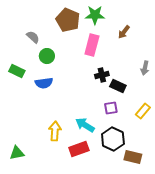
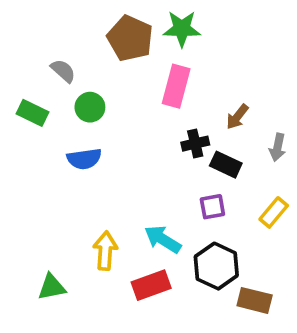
brown arrow: (124, 32) -> (237, 117), moved
gray arrow: (145, 68) -> (278, 147), moved
green rectangle: (17, 71) -> (33, 113), moved
green triangle: (17, 153) -> (52, 287), moved

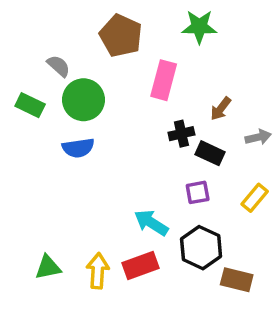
green star: (182, 29) -> (199, 27), moved
green circle: (90, 107) -> (83, 100), size x1.5
gray arrow: (278, 147) -> (258, 137), turned -115
yellow arrow: (105, 251) -> (98, 271), moved

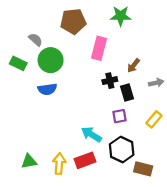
brown pentagon: (121, 36) -> (73, 21), turned -30
black rectangle: (210, 153) -> (127, 92), turned 49

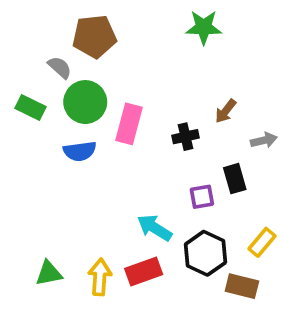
brown pentagon: (73, 21) -> (94, 36), moved
pink rectangle: (99, 48) -> (129, 124), moved
black rectangle: (127, 92) -> (235, 179), moved
yellow rectangle: (154, 119) -> (262, 242), moved

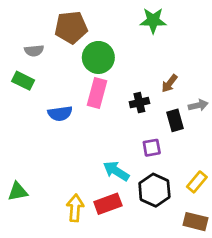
gray semicircle: (60, 67) -> (34, 51), moved, turned 132
green circle: (85, 102) -> (98, 57), moved
black rectangle: (235, 179) -> (175, 120), moved
green triangle: (49, 273) -> (18, 191), moved
brown rectangle: (242, 286) -> (195, 222), moved

